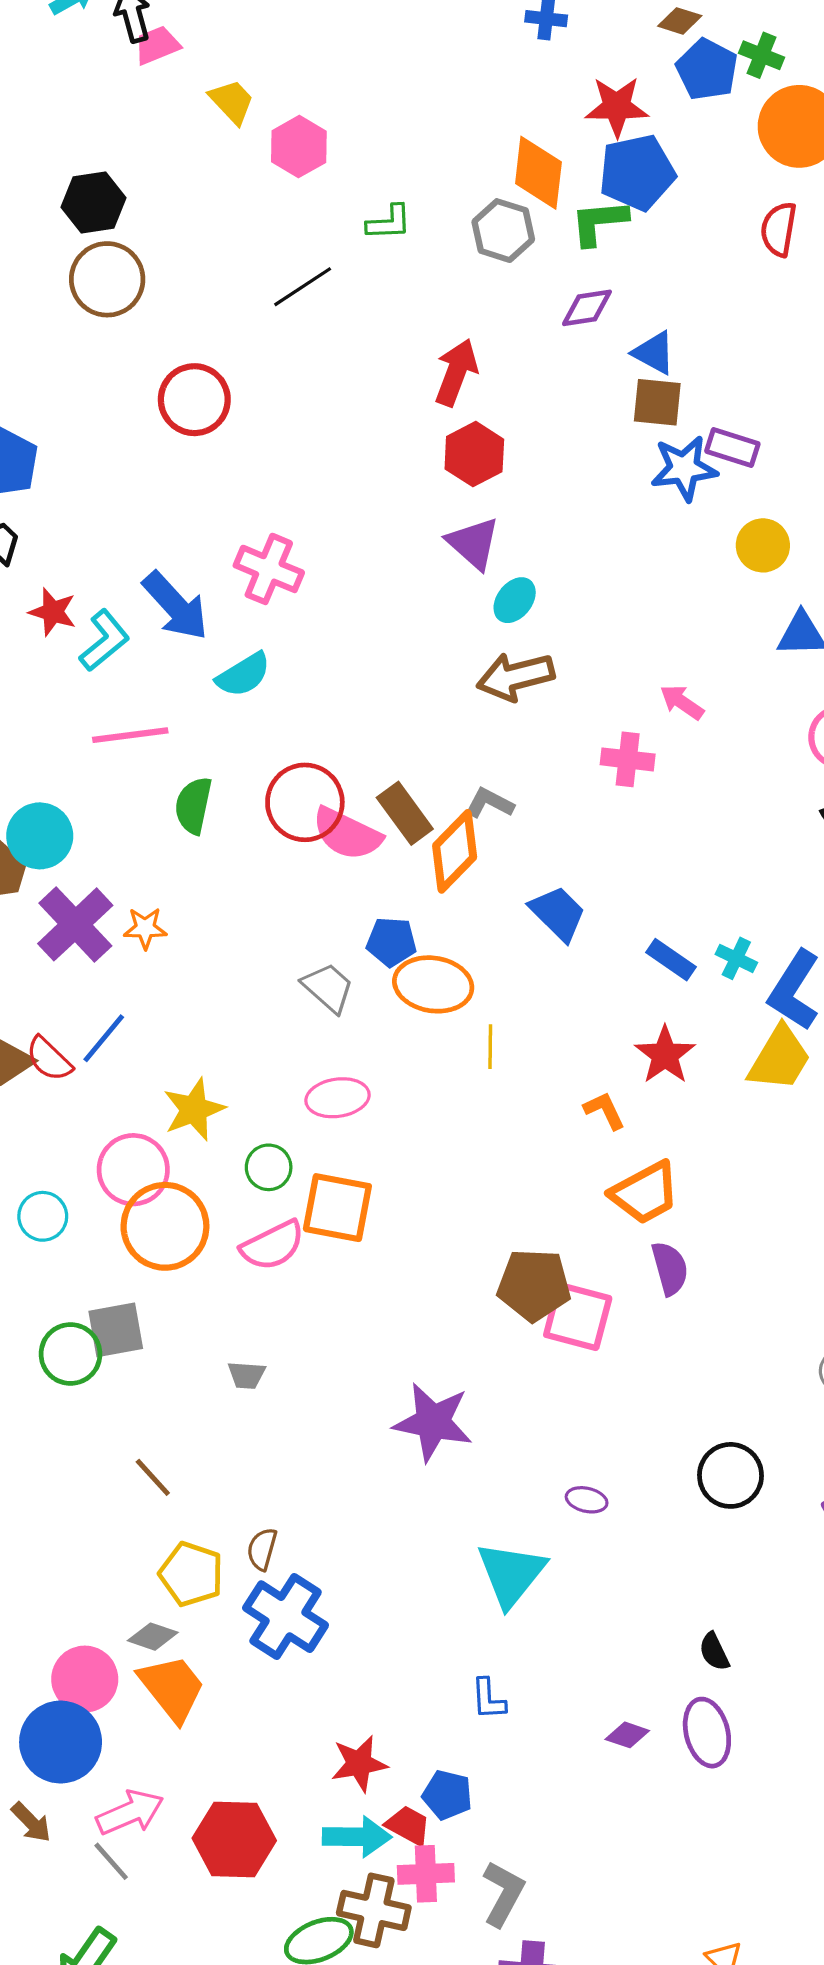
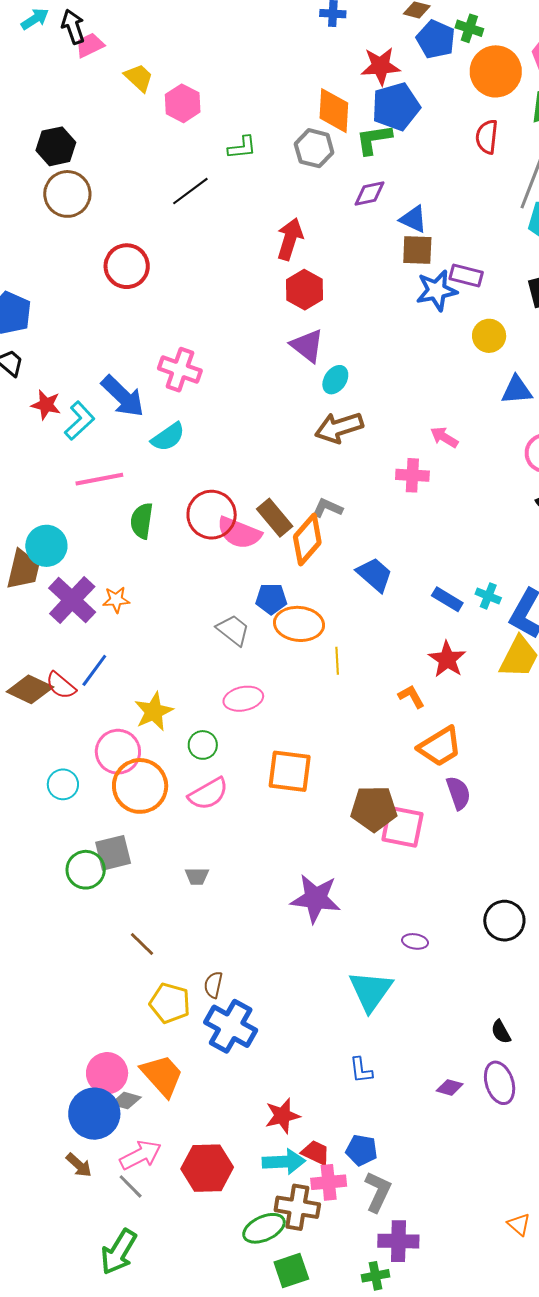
orange square: (337, 1208) -> (290, 771), moved
gray diamond: (153, 1637) -> (126, 1101), moved
blue pentagon: (447, 1795) -> (362, 1150), moved

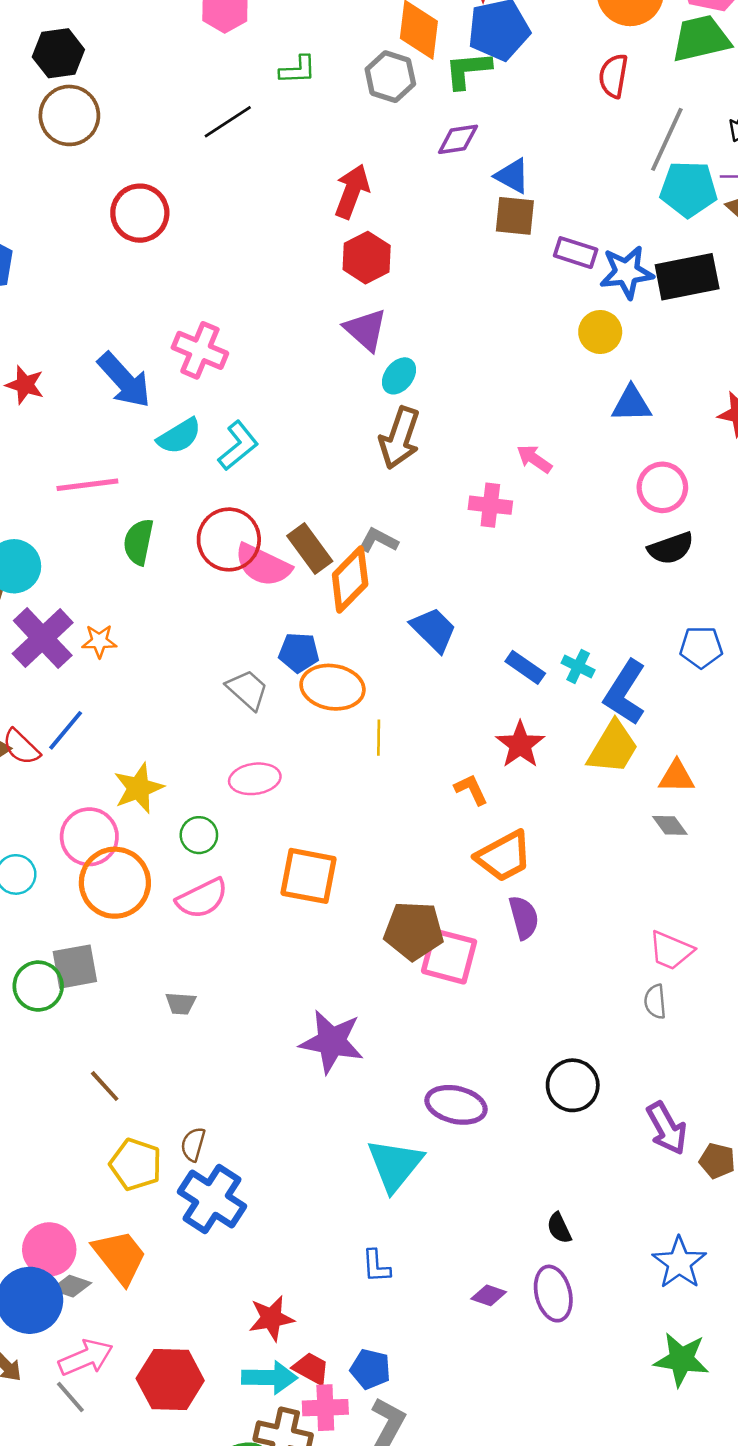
blue star: (437, 290) -> (627, 272), moved
cyan L-shape: (80, 421) -> (238, 446), moved
brown arrow: (339, 428) -> (400, 438), turned -57
purple ellipse: (415, 941) -> (456, 1105), size x1.8

